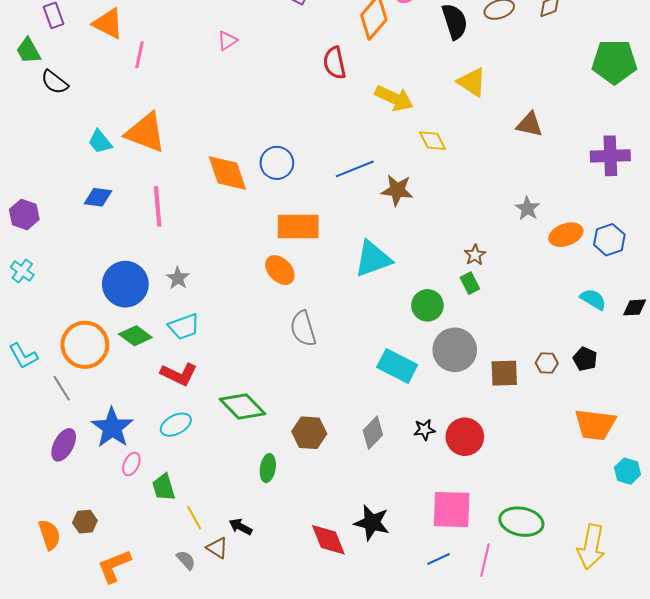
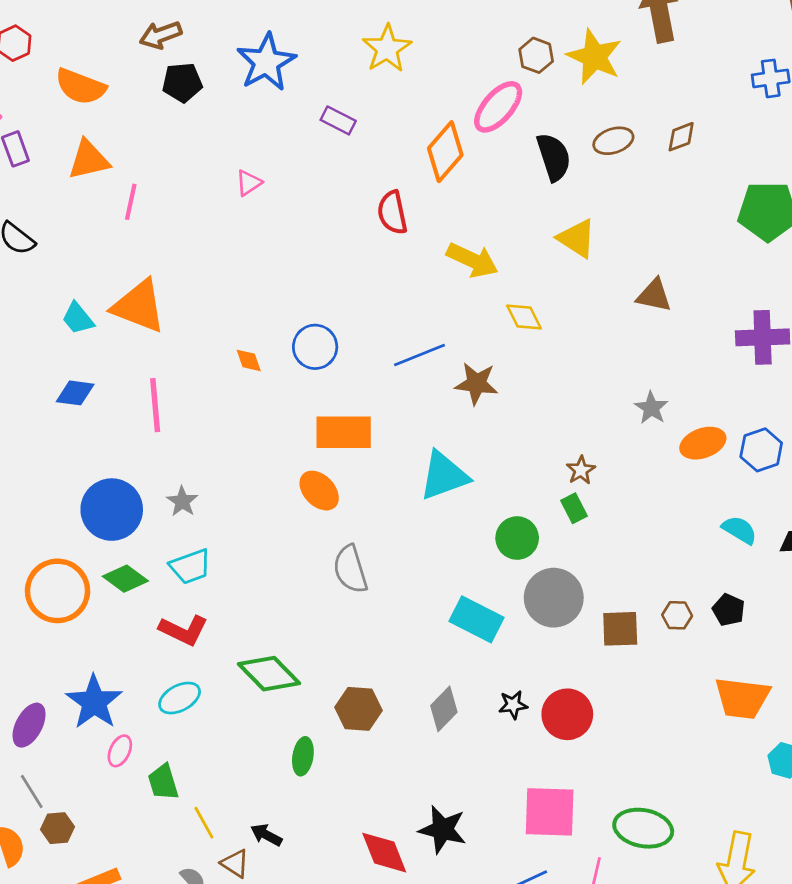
orange triangle: (108, 23) -> (89, 160), turned -40
orange diamond: (227, 173) -> (249, 360), size x0.5
gray line: (62, 388) -> (32, 792), moved

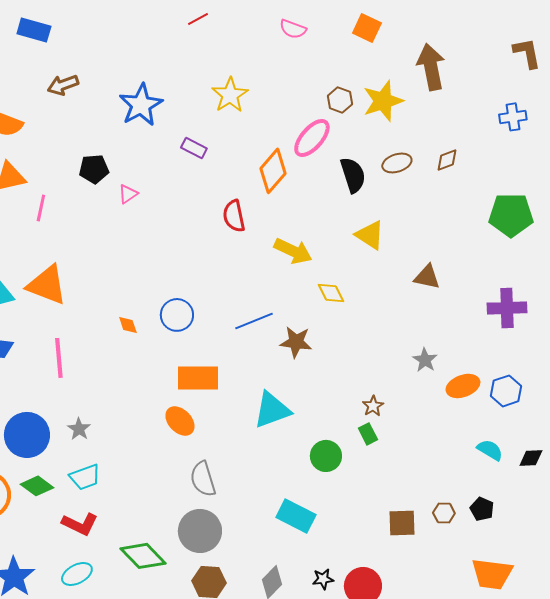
yellow star: (594, 57) -> (383, 101), turned 30
black pentagon: (182, 82) -> (94, 169), moved
gray circle: (554, 598) -> (200, 531), moved

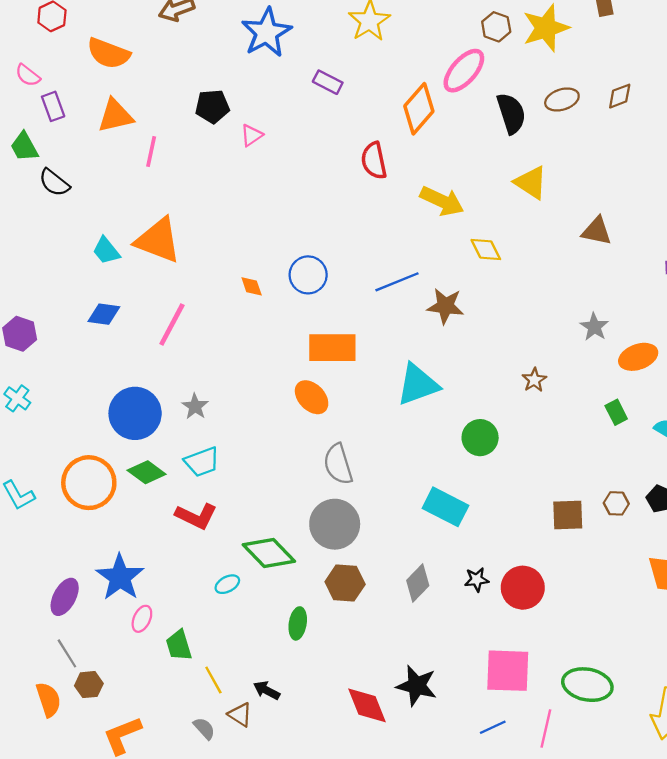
pink line: (59, 358) -> (172, 325), turned 33
green rectangle: (368, 434) -> (616, 412), moved
cyan ellipse: (77, 574) -> (227, 584), moved, size x0.7

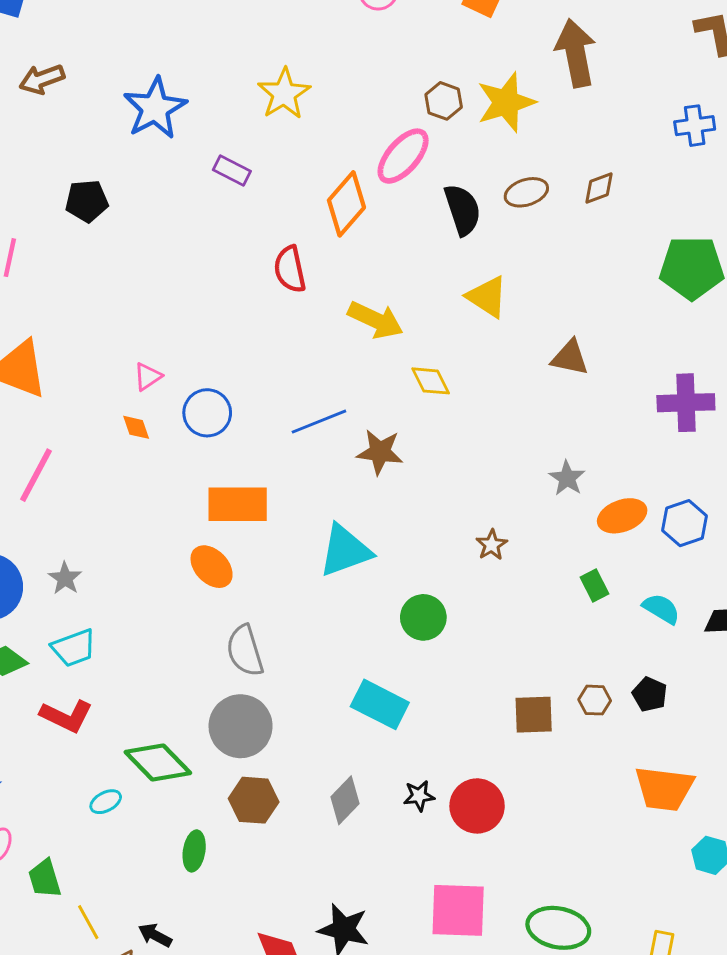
pink triangle: (252, 135) -> (148, 377), moved

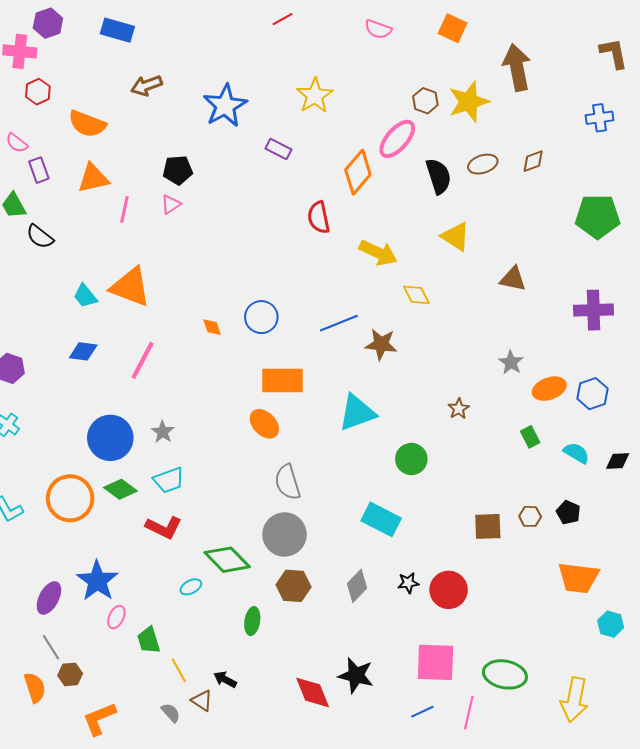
pink triangle: (148, 377) -> (171, 204), moved

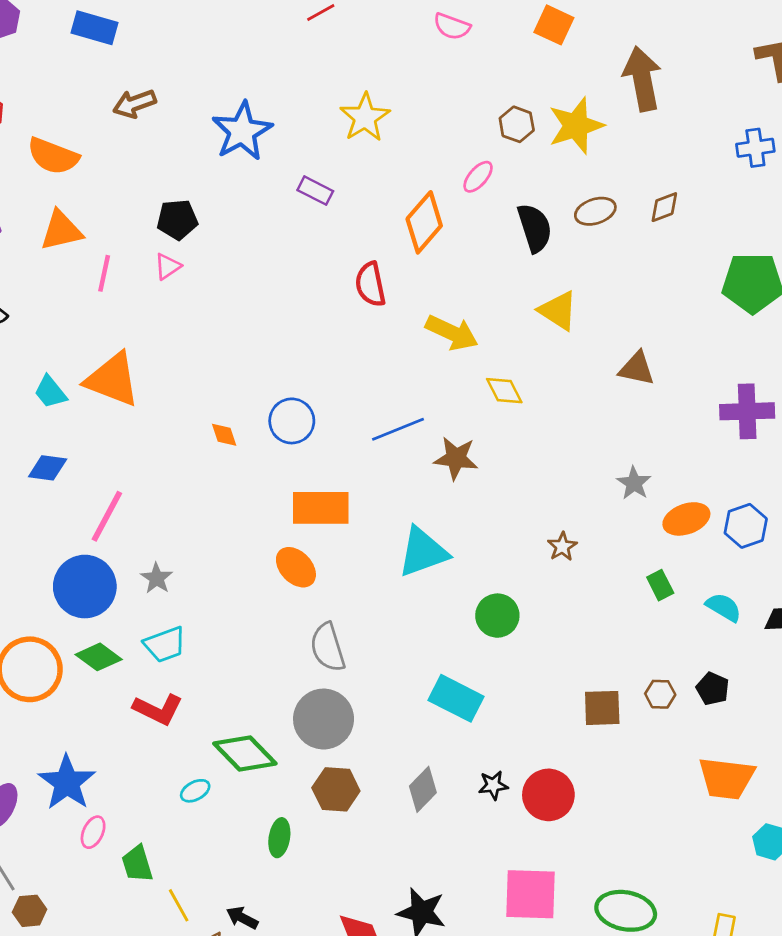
pink ellipse: (397, 139) -> (478, 177), size x0.6
pink line: (143, 360) -> (107, 516), moved

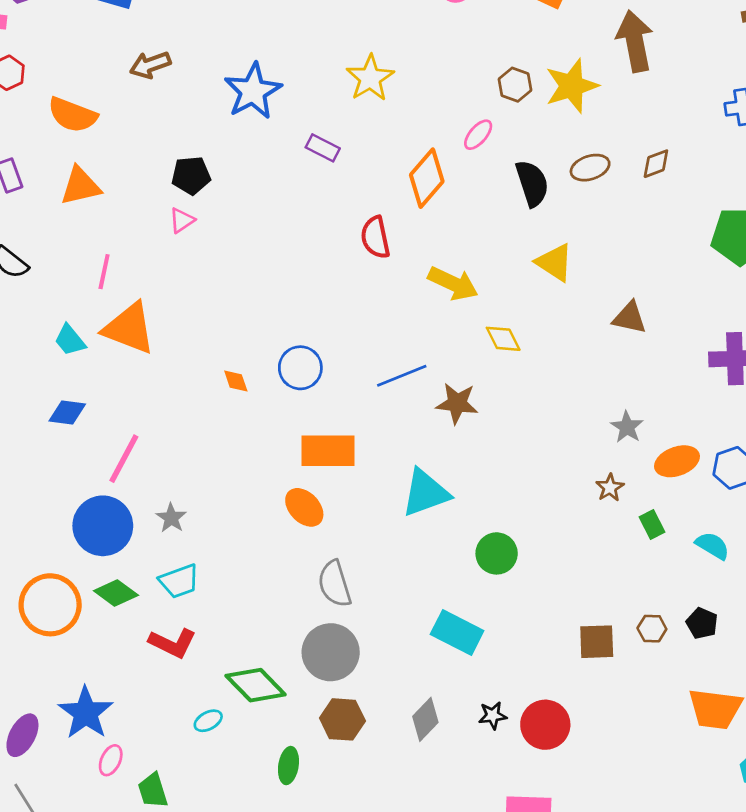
pink line: (104, 273) -> (104, 272), moved
brown star: (562, 547) -> (610, 488), moved

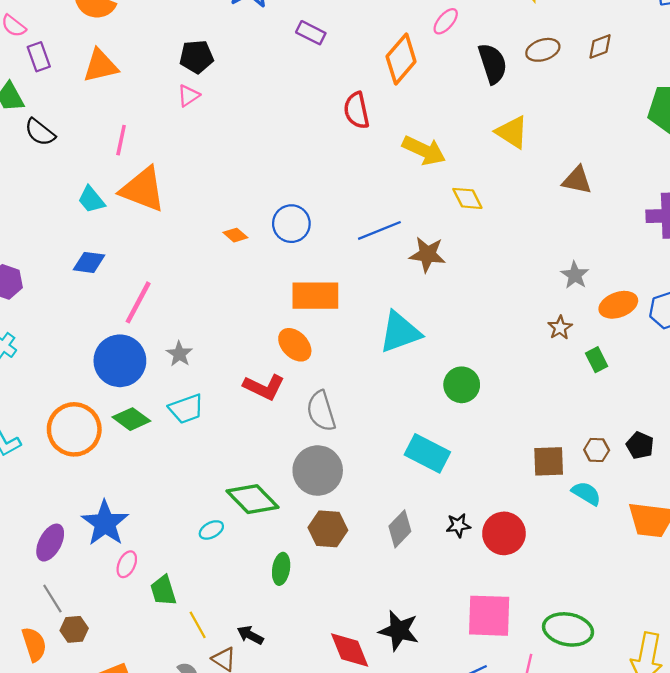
orange diamond: (236, 381) -> (235, 235), turned -30
cyan semicircle: (713, 546) -> (586, 493), moved
red L-shape: (173, 643) -> (264, 387), moved

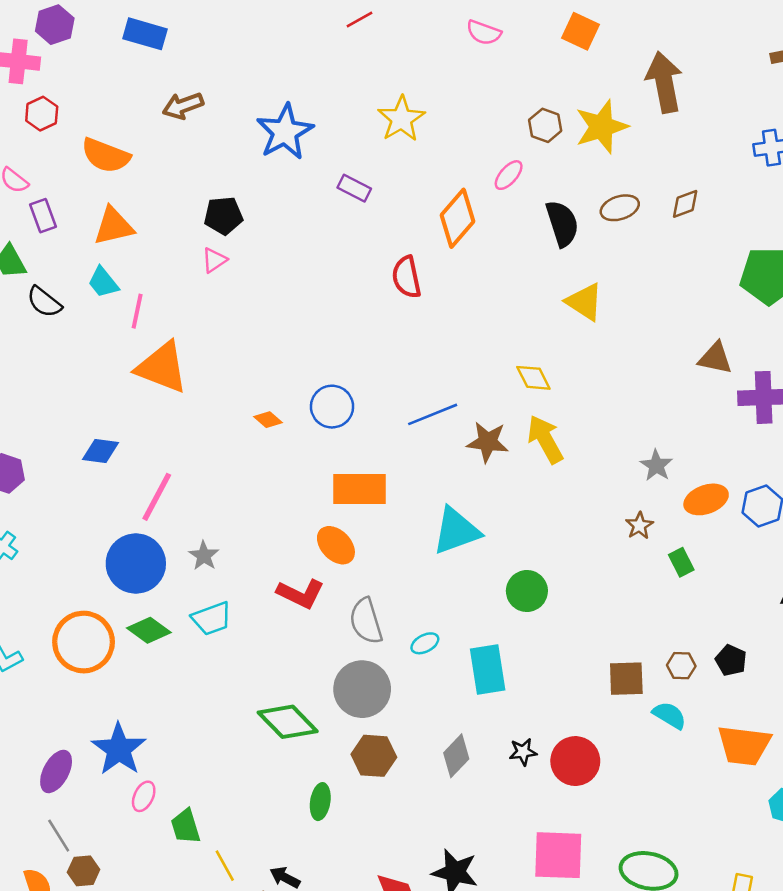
yellow arrow: (424, 150) -> (545, 439), moved, turned -144
brown triangle: (577, 180) -> (715, 358), moved
cyan trapezoid: (91, 200) -> (103, 282), moved
cyan rectangle: (427, 453) -> (488, 669), turned 54
cyan ellipse: (211, 530) -> (425, 643), moved

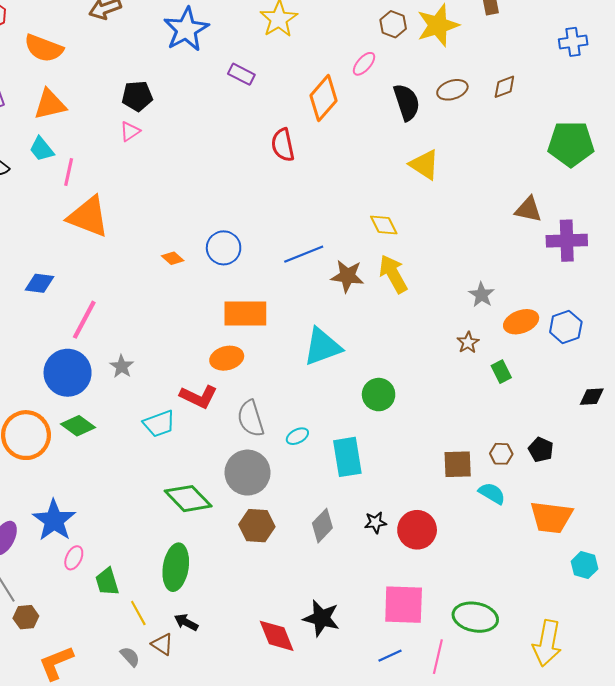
orange ellipse: (336, 545) -> (227, 358), turned -60
cyan trapezoid: (212, 618) -> (159, 424), moved
green ellipse: (320, 802) -> (176, 567), moved, size x1.6

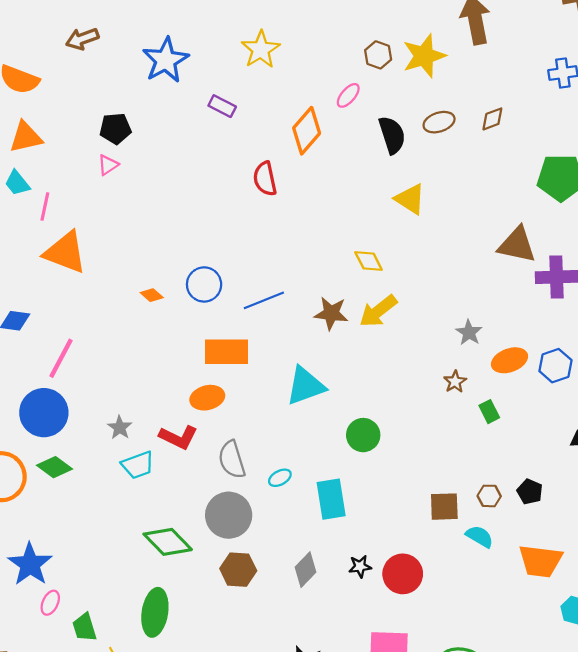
brown triangle: (528, 209) -> (517, 245), size x1.4
blue line: (304, 254) -> (264, 300), moved
yellow arrow: (393, 274) -> (378, 311), turned -99
gray star: (122, 366) -> (120, 428), moved

